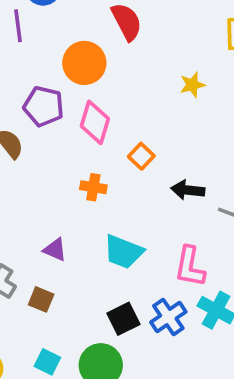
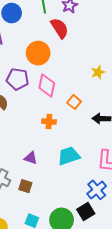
yellow star: (192, 85) -> (98, 72), moved
cyan trapezoid: (123, 252) -> (69, 156), turned 145
black square: (123, 319) -> (86, 212), moved

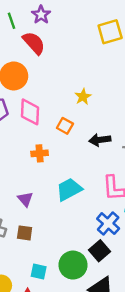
yellow star: (98, 72) -> (83, 97), moved
purple triangle: (31, 158) -> (25, 199), turned 40

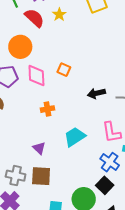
yellow star: (83, 97) -> (59, 15), moved
orange square: (65, 126) -> (64, 70), moved
brown square: (25, 233) -> (41, 176), size x1.5

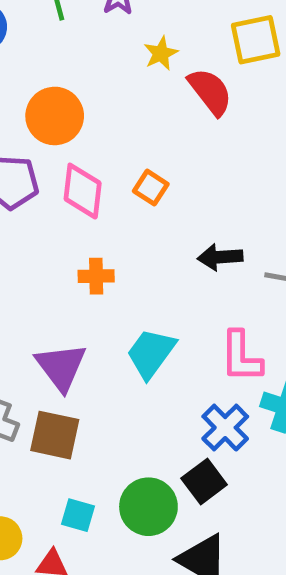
red semicircle: (34, 18) -> (210, 92), moved
cyan trapezoid: (75, 137) -> (151, 353), turned -30
purple triangle: (39, 148) -> (61, 367), size x1.6

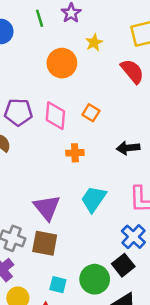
red semicircle: (210, 92) -> (132, 71), moved
orange circle: (55, 116) -> (62, 63), moved
orange cross: (96, 276) -> (75, 153), moved

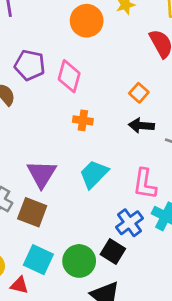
orange square: (91, 113) -> (139, 93), moved
black square: (123, 265) -> (113, 251), turned -30
cyan square: (58, 285) -> (38, 260), size x1.5

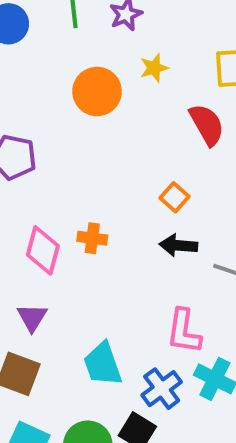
pink diamond: (69, 76) -> (43, 250), moved
purple triangle: (42, 174) -> (32, 317), size x0.7
cyan trapezoid: (94, 174) -> (103, 364), moved, turned -64

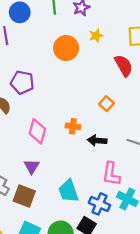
orange cross: (92, 238) -> (73, 126), moved
black arrow: (178, 245) -> (97, 140), moved
blue cross: (162, 389) -> (99, 204), turned -30

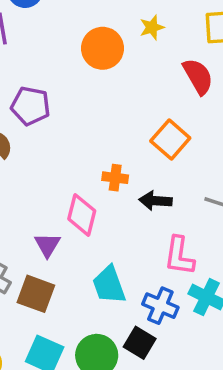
orange square: (106, 104) -> (170, 140), size x1.5
pink diamond: (37, 131) -> (82, 215), moved

